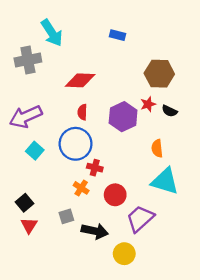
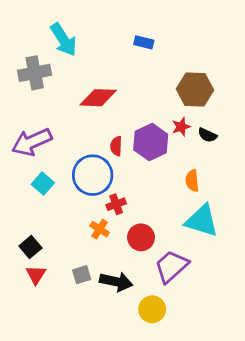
red semicircle: (82, 112) -> (116, 146), moved
red cross: (95, 168) -> (116, 204), turned -35
gray square: (66, 216) -> (82, 275), moved

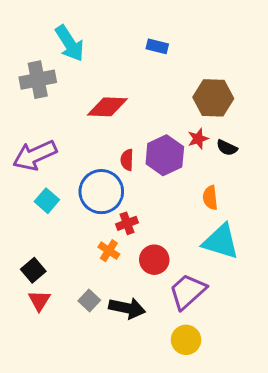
gray square: (82, 275) -> (89, 301), turned -30
yellow circle: (152, 309) -> (186, 340), moved

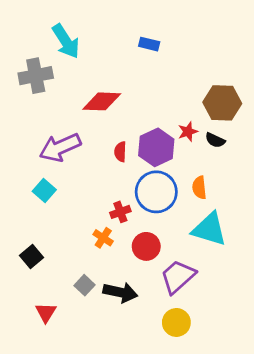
brown hexagon: (213, 98) -> (222, 103), moved
purple arrow: (35, 155) -> (60, 147), moved
blue circle: (101, 192) -> (156, 192), moved
red triangle: (39, 301) -> (46, 312), moved

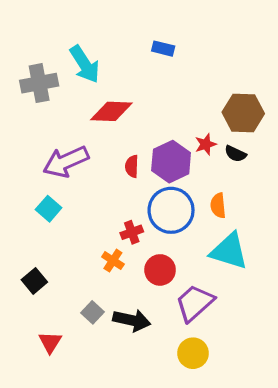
cyan arrow: (66, 41) -> (85, 64), moved

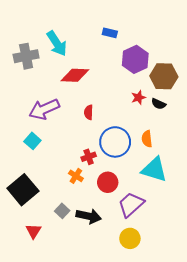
purple hexagon: (171, 162) -> (135, 59), moved
black square: (34, 281) -> (23, 190), size x1.8

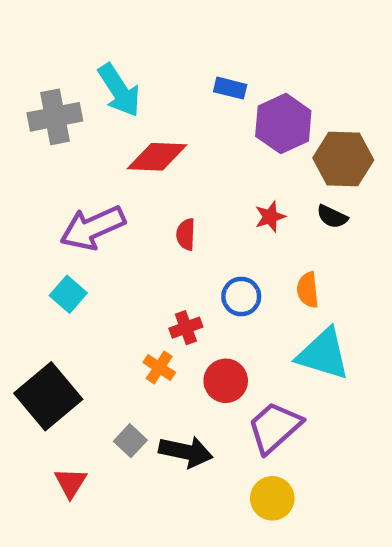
blue rectangle: (110, 33) -> (230, 88), moved
red star: (138, 97) -> (270, 217), moved
blue circle: (115, 142) -> (241, 296), size x0.6

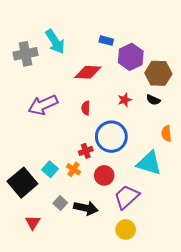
red diamond: (157, 157) -> (88, 72), moved
orange semicircle: (308, 290) -> (166, 134), moved
cyan square: (68, 294) -> (50, 169), moved
blue circle: (241, 296) -> (111, 137), size x1.8

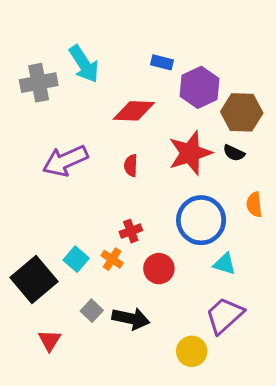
red star: (125, 100) -> (190, 153), size x2.0
blue circle: (111, 137) -> (201, 220), moved
cyan triangle: (149, 163) -> (225, 264), moved, size x0.6
purple trapezoid: (127, 197) -> (225, 315), moved

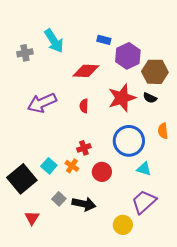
gray cross: (39, 83) -> (25, 53), size x0.7

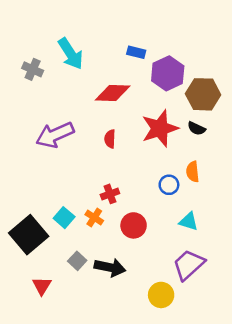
gray cross: (25, 53) -> (33, 69), turned 35
orange semicircle: (163, 131) -> (193, 172), moved
blue circle: (129, 141) -> (169, 185), size x0.5

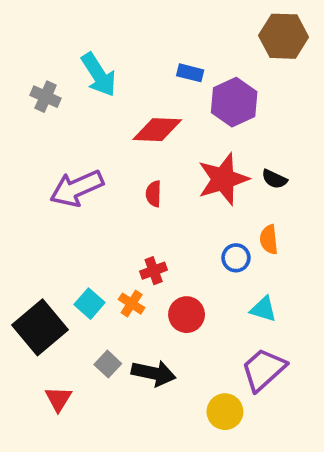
brown hexagon: (203, 94) -> (284, 36), moved

